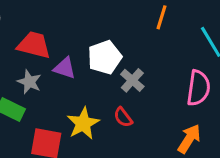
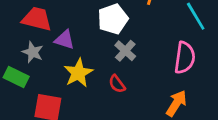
white pentagon: (105, 57) -> (113, 19), moved
yellow star: (83, 123) -> (78, 73), moved

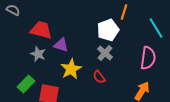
white pentagon: (113, 19) -> (108, 30), moved
green rectangle: (16, 77) -> (26, 84), moved, turned -72

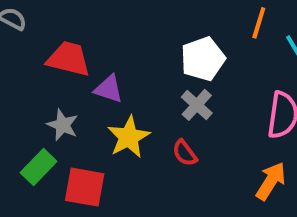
orange line: (124, 12) -> (259, 23), moved
gray star: (38, 54) -> (63, 125), moved

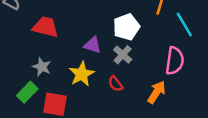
purple triangle: (109, 89) -> (93, 45), moved
orange arrow: (271, 181) -> (157, 92), moved

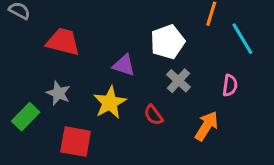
gray cross: (123, 55) -> (178, 81), moved
pink semicircle: (175, 61) -> (230, 85), size x0.6
green rectangle: (27, 92) -> (26, 117), moved

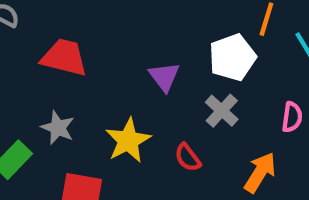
white pentagon: (168, 42) -> (232, 57), moved
purple triangle: (124, 65) -> (164, 77), moved, turned 35

